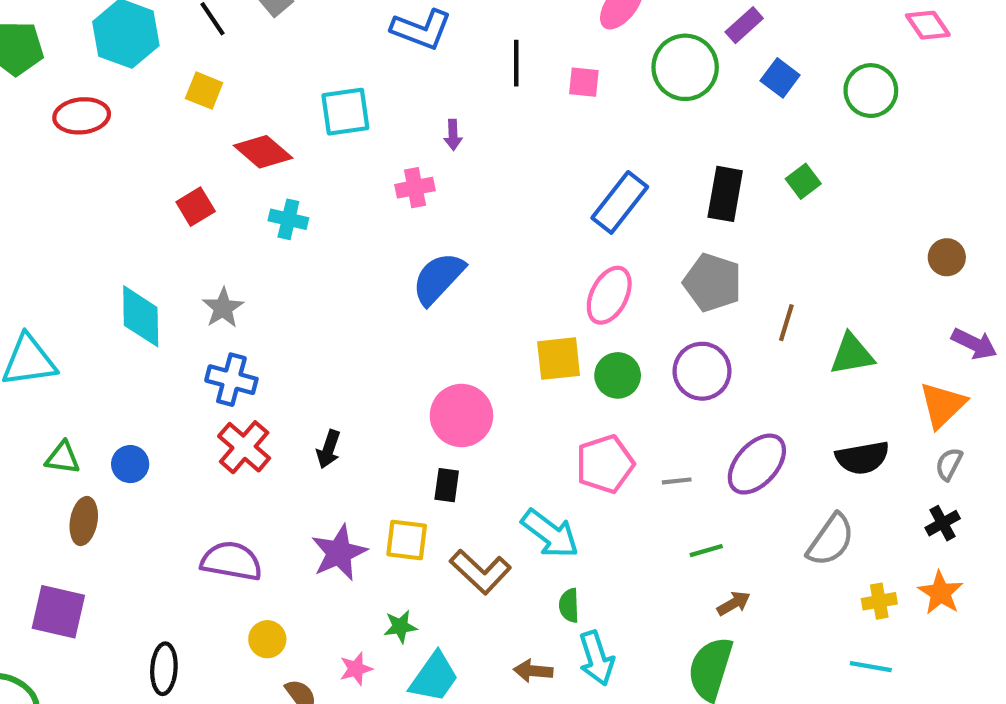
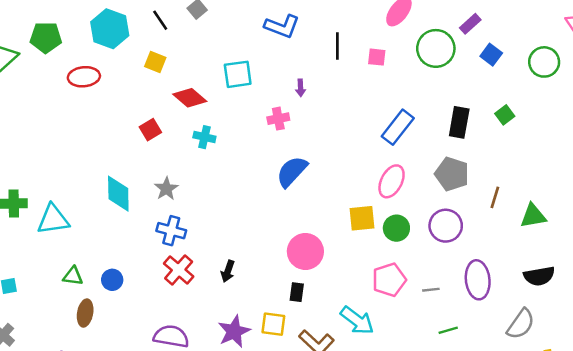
purple ellipse: (757, 464) -> (478, 280), turned -48

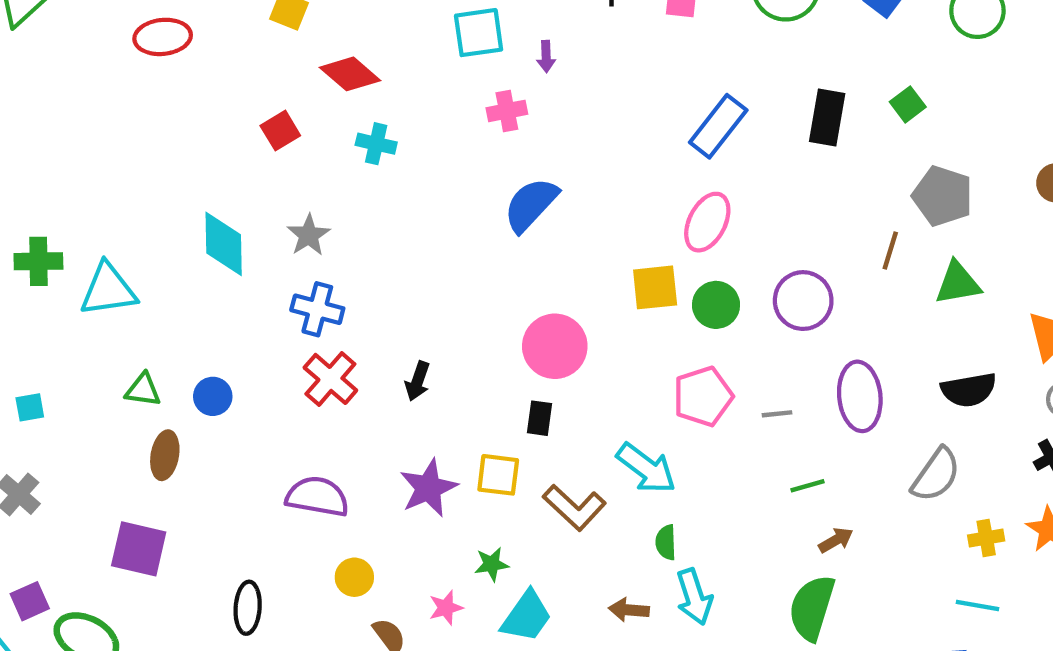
cyan square: (238, 74) -> (479, 33), moved
gray pentagon: (452, 174) -> (943, 196), moved

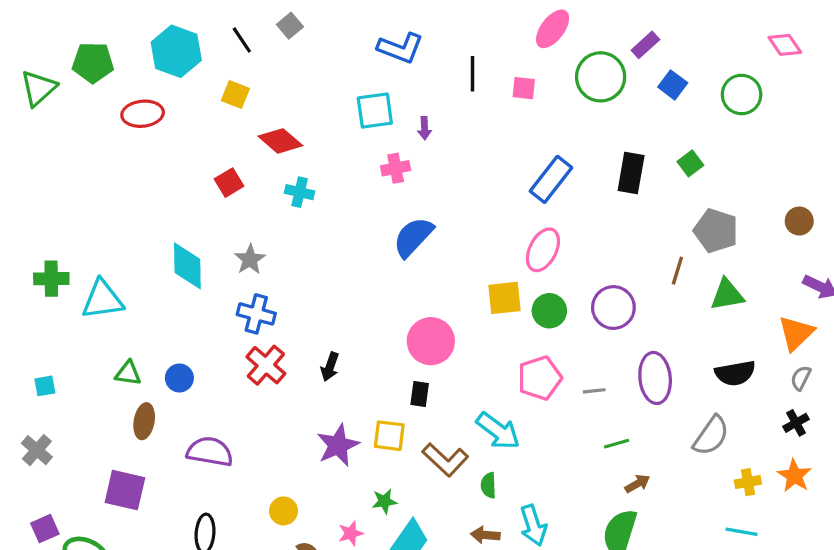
purple semicircle: (317, 497) -> (210, 452), moved
green semicircle: (666, 542) -> (488, 485), moved

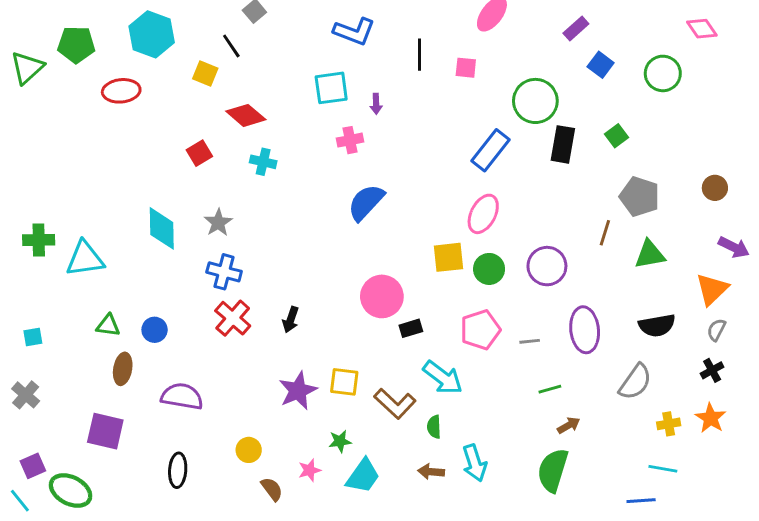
black line: (242, 40) -> (231, 46), moved
green circle: (601, 77) -> (535, 101), moved
black rectangle: (420, 394) -> (411, 328), moved, turned 65

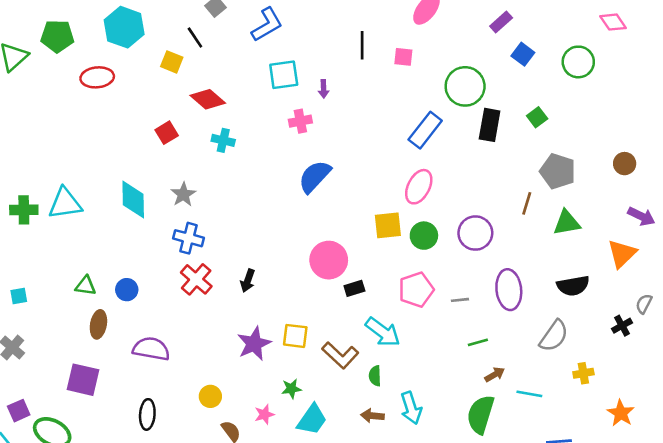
blue L-shape: (354, 31) -> (267, 25), moved, turned -51
cyan triangle: (85, 259) -> (65, 203), moved
gray semicircle: (716, 330) -> (644, 304), moved
orange star: (711, 418) -> (621, 413), moved
cyan line: (663, 469) -> (529, 394), moved

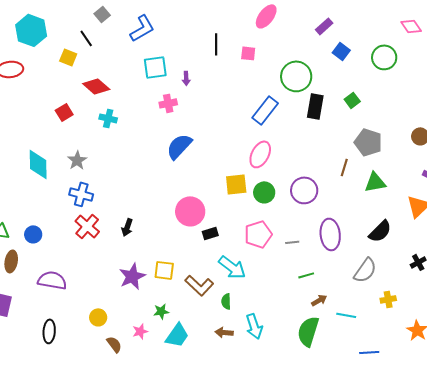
black semicircle: (573, 286) -> (380, 231), turned -35

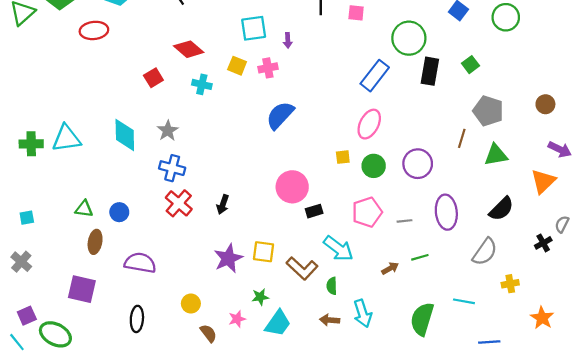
yellow square: (68, 57) -> (237, 66), moved
yellow square: (236, 184) -> (343, 157), size x0.6
brown arrow: (319, 300) -> (390, 268), moved

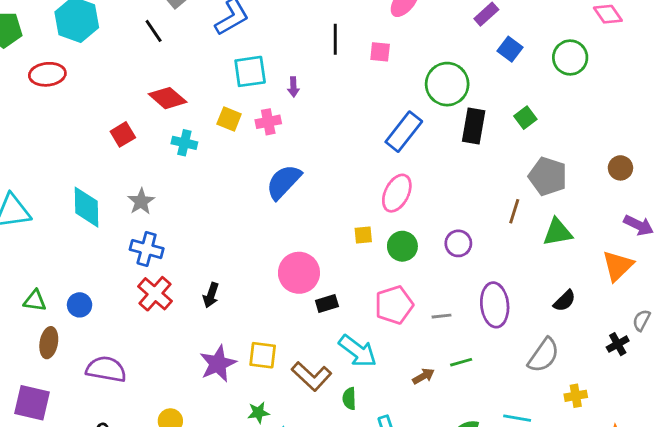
purple circle: (418, 164) -> (458, 243), size x0.7
black semicircle: (501, 209) -> (565, 301), size x0.7

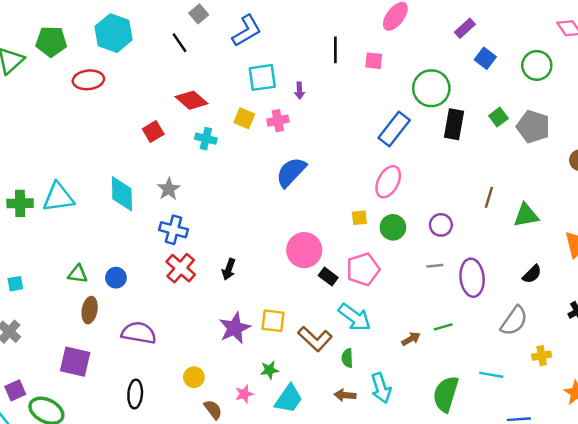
gray pentagon: (548, 176) -> (533, 127), moved
black rectangle: (327, 304) -> (328, 276), turned 54
pink pentagon: (394, 305) -> (363, 269), moved
gray line: (442, 316) -> (435, 266), moved

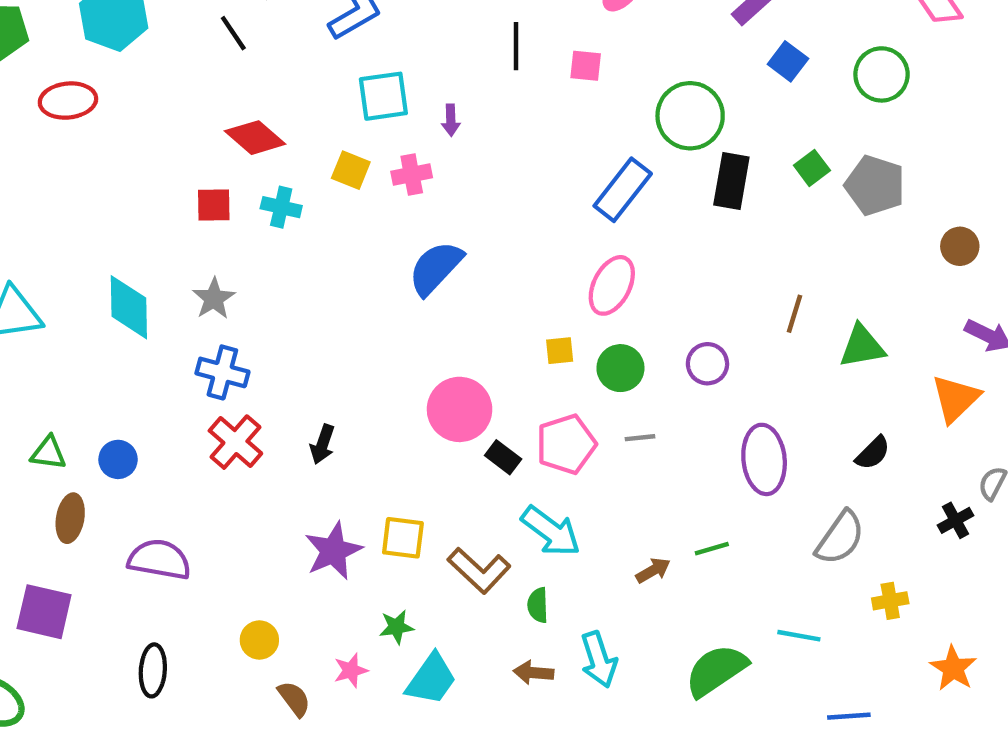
red square: (153, 131) -> (214, 205), moved, turned 30
gray line: (435, 266) -> (640, 438), moved
green semicircle: (446, 394) -> (716, 670), turned 39

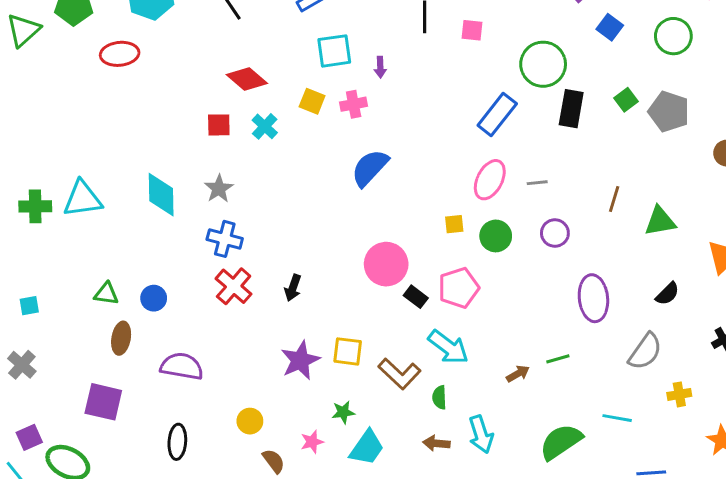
cyan cross: (281, 207) -> (265, 126), turned 30
gray line: (640, 438) -> (537, 183), moved

